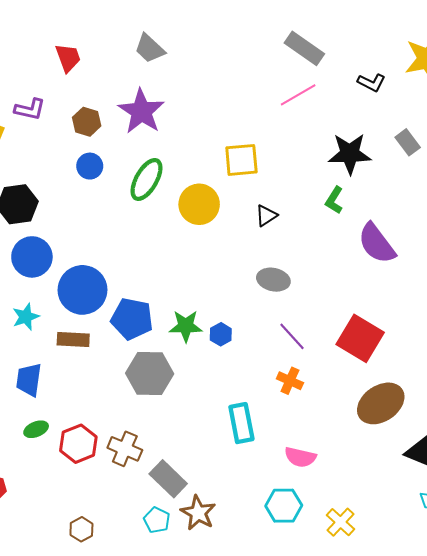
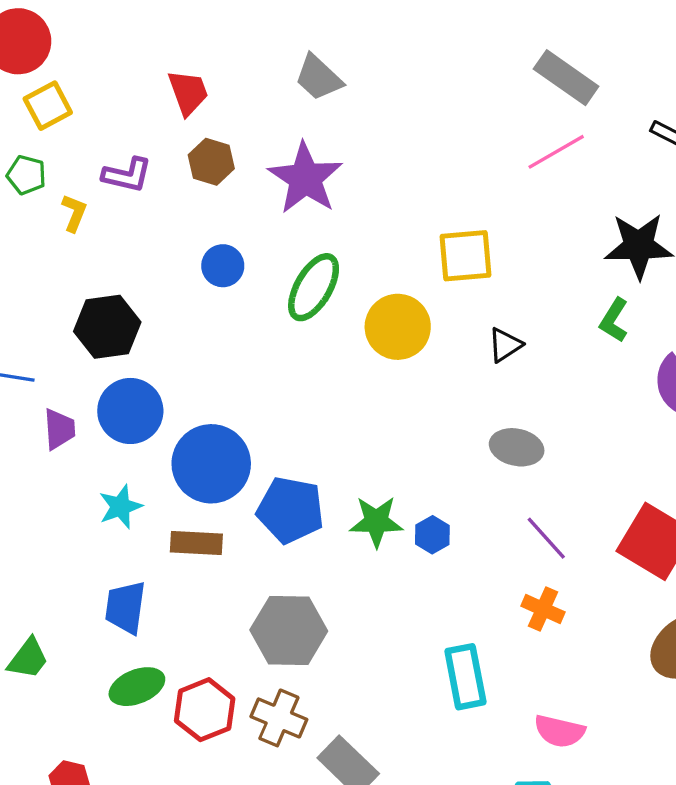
brown hexagon: (87, 122) -> (211, 162), moved
gray hexagon: (150, 374) -> (289, 630), moved
green ellipse: (36, 429) -> (137, 687), size x1.4

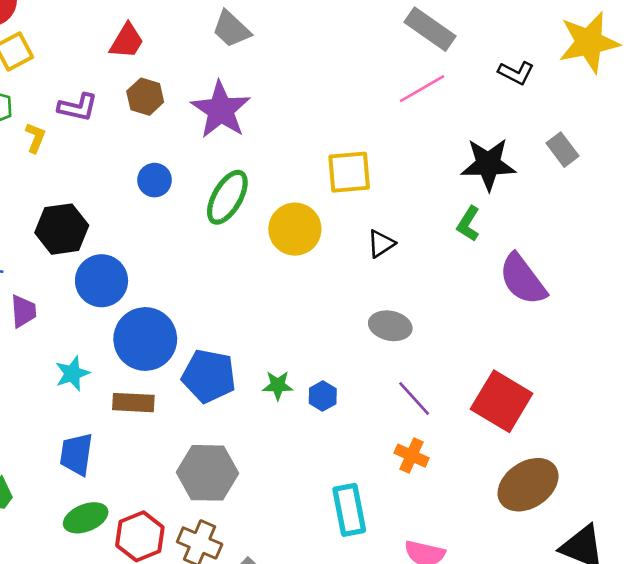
red trapezoid: (188, 92) -> (127, 41), turned 51
blue circle: (130, 411) -> (102, 281), moved
green star: (376, 522) -> (278, 385), size x0.7

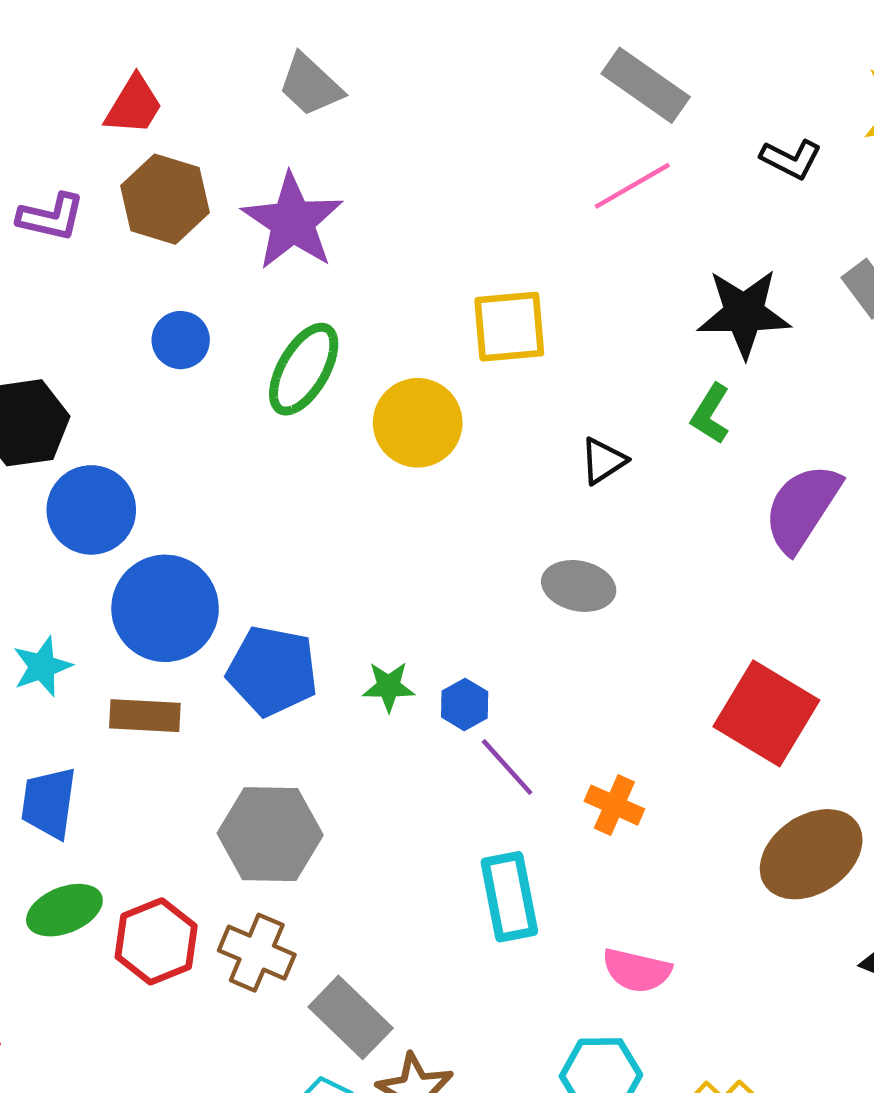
brown hexagon: (145, 97) -> (165, 199), size x1.4
black triangle: (381, 244) -> (603, 461), moved
purple semicircle: (523, 279) -> (802, 508), turned 70
purple line: (414, 399) -> (507, 767), moved

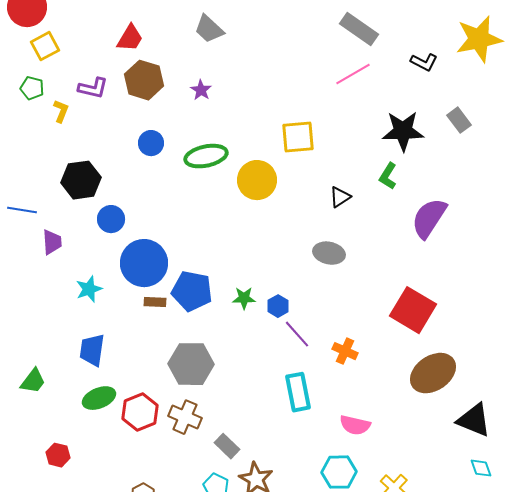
purple star: (292, 222) -> (201, 90), size x0.5
green ellipse: (304, 369) -> (206, 156), turned 48
blue circle: (91, 510) -> (111, 219), size x0.7
brown rectangle: (145, 716) -> (155, 302), moved, size x0.7
gray rectangle: (351, 1017) -> (227, 446), size x0.7

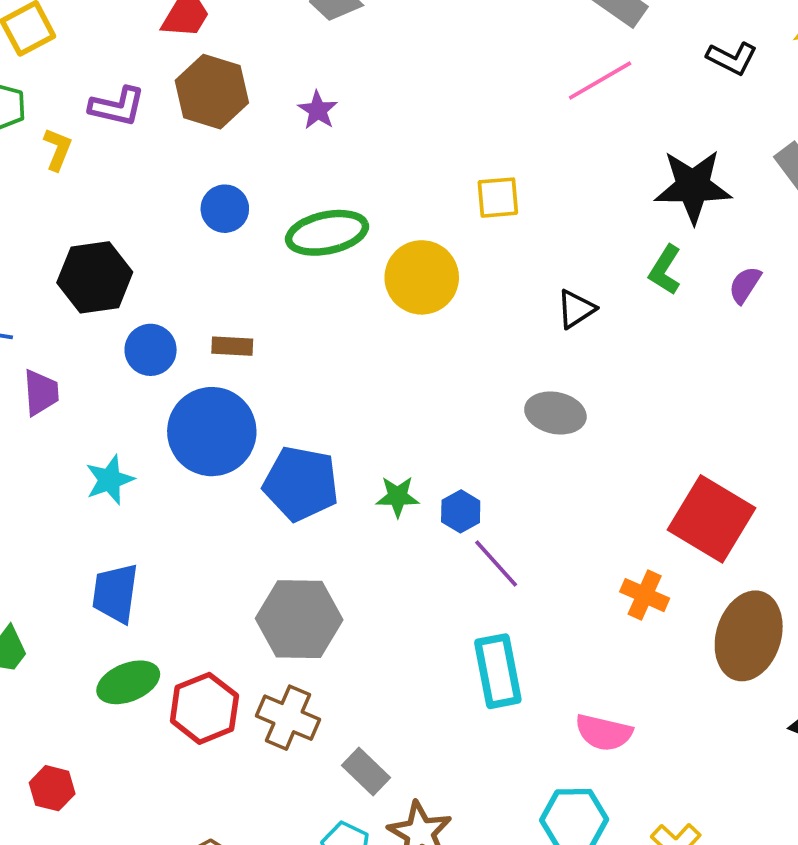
yellow square: (298, 137) -> (498, 198), size x0.7
purple semicircle: (429, 218) -> (745, 285), moved, size x0.5
brown rectangle: (155, 302) -> (232, 346), moved
orange cross: (345, 351) -> (645, 595), moved
brown ellipse: (433, 373) -> (749, 636), turned -39

